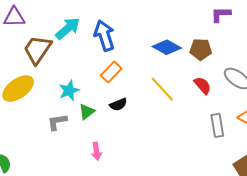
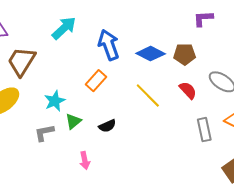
cyan arrow: (68, 28) -> (64, 28), moved
blue arrow: (104, 36) -> (109, 45), moved
black semicircle: (118, 104) -> (107, 126), moved

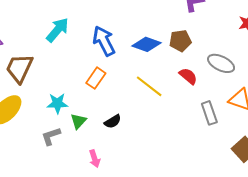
cyan star: (55, 101) -> (57, 103), turned 30

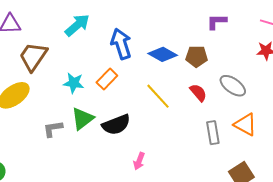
cyan star: (57, 103) -> (74, 83), moved
green triangle: (78, 121) -> (83, 119), size x1.4
black semicircle: (113, 121) -> (116, 125), size x1.6
pink arrow: (95, 159) -> (139, 161), moved, turned 30

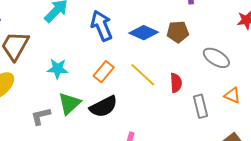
orange rectangle: (107, 79) -> (104, 72), moved
red semicircle: (198, 93) -> (176, 83), moved, turned 42
orange triangle: (245, 125) -> (232, 95), size x0.7

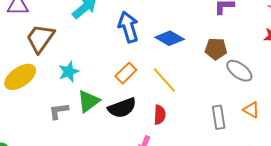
brown pentagon: (178, 32) -> (216, 49), moved
cyan star: (58, 69) -> (69, 72), moved, turned -30
red semicircle: (176, 83) -> (160, 115), moved

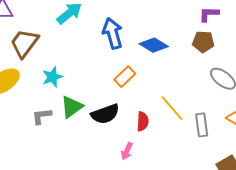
brown pentagon: (216, 49) -> (203, 42), moved
orange rectangle: (126, 73) -> (125, 77), moved
yellow line: (164, 80) -> (172, 108), moved

